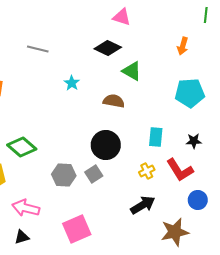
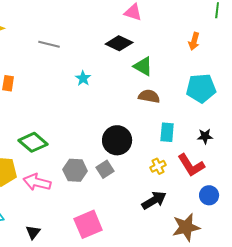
brown semicircle: (114, 101) -> (149, 96), moved
pink arrow: (26, 208) -> (37, 182), moved
black triangle: (22, 237) -> (33, 232), turned -35

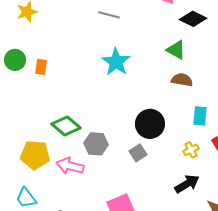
black diamond: (119, 43) -> (193, 19), moved
gray line: (49, 44) -> (109, 15), moved
cyan star: (83, 78) -> (116, 62), size x1.8
gray hexagon: (75, 170) -> (96, 144), moved

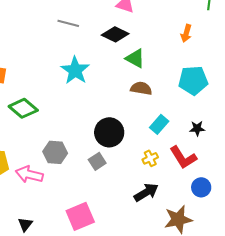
black diamond: (193, 19) -> (115, 34), moved
cyan rectangle: (200, 116) -> (159, 124), turned 36
green diamond: (66, 126) -> (23, 108), moved

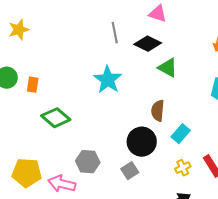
gray line: (68, 23) -> (115, 33), moved, turned 65
brown semicircle: (141, 88) -> (158, 111), moved, turned -95
cyan rectangle: (159, 124) -> (181, 134), moved

